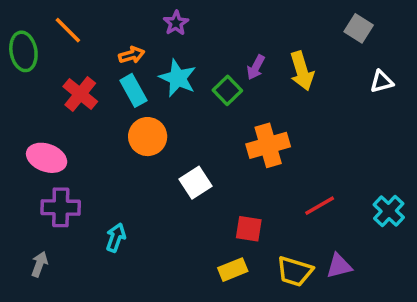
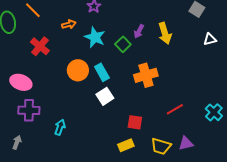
cyan rectangle: (133, 90) -> (102, 72), moved

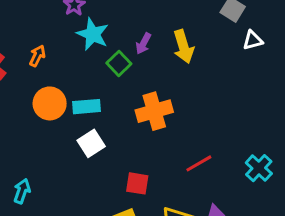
orange arrow: (69, 24) -> (37, 56), moved, turned -48
cyan star: (95, 37) -> (93, 34), moved
white triangle: (210, 39) -> (253, 40), moved
cyan rectangle: (102, 72) -> (87, 107), turned -66

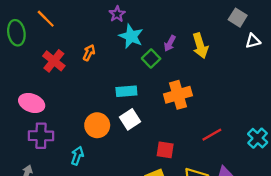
orange circle: (50, 103) -> (97, 125), moved

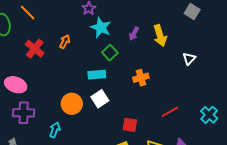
white triangle: (253, 41) -> (189, 59), moved, turned -32
green square: (151, 59) -> (110, 53), moved
orange cross: (178, 95) -> (141, 78), size x0.7

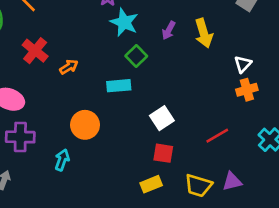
orange arrow: (65, 42) -> (69, 67), moved, turned 32
orange cross: (141, 78) -> (247, 90), moved
white square: (100, 99) -> (162, 118), moved

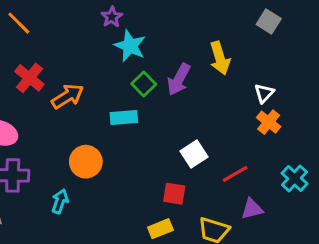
purple arrow: (169, 30) -> (179, 79), moved, size x1.5
orange arrow: (69, 67) -> (68, 96), size x1.5
orange cross: (247, 90) -> (269, 122), turned -35
white square: (162, 118) -> (194, 154), moved
purple triangle: (232, 181) -> (252, 209), moved

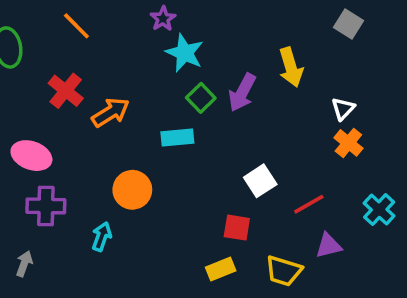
orange line: (19, 23) -> (76, 26), moved

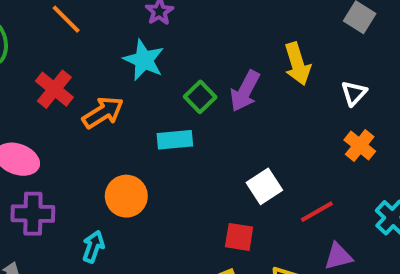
cyan star: (185, 53) -> (144, 60), moved
white triangle: (343, 109) -> (354, 93), moved

